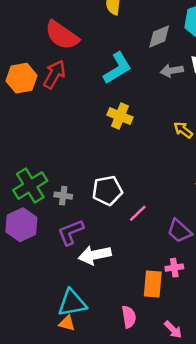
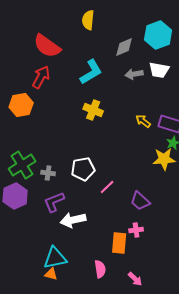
orange hexagon: (21, 78) -> (21, 105), moved

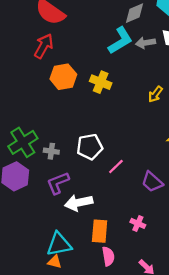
cyan L-shape: (91, 72) -> (120, 41), moved
orange hexagon: (21, 105) -> (63, 77), moved
yellow arrow: (143, 121) -> (155, 94), turned -91
pink cross: (136, 230) -> (138, 223), moved, turned 32
orange rectangle: (119, 243) -> (100, 231), moved

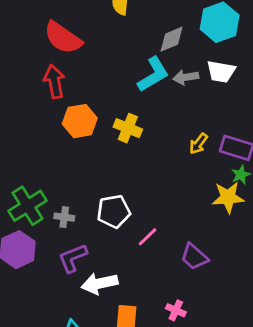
red arrow: (44, 46) -> (54, 81), turned -40

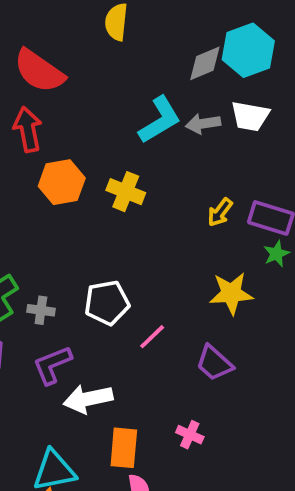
gray diamond: (172, 39) -> (205, 63), moved
yellow star: (228, 197) -> (231, 293), moved

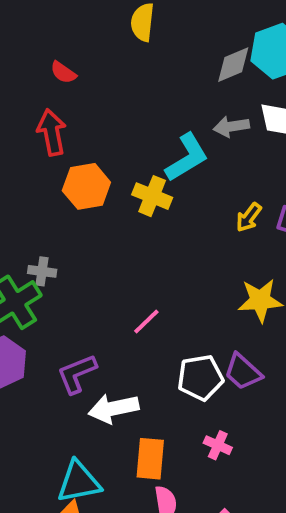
red semicircle: (39, 71) -> (63, 72), size x0.5
cyan L-shape: (160, 120) -> (187, 157), moved
white pentagon: (107, 303) -> (200, 378), moved
gray cross: (41, 310) -> (42, 271), moved
pink line: (152, 337) -> (146, 322), moved

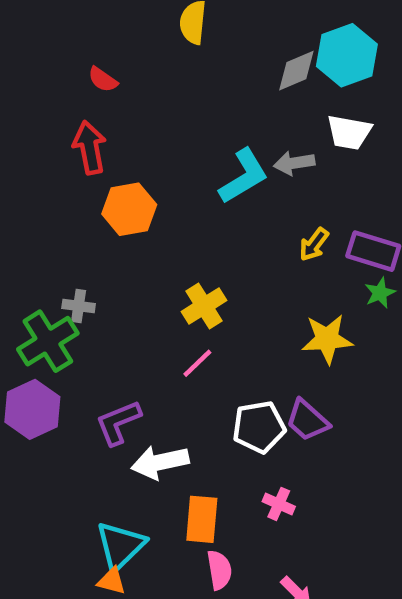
gray arrow: (231, 127) -> (294, 163), moved
yellow cross: (152, 196) -> (204, 306), moved, turned 36
cyan triangle: (79, 482) -> (120, 546), turned -33

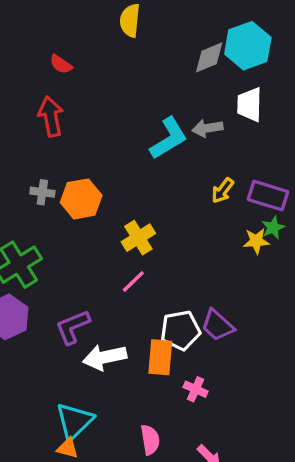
white trapezoid: (349, 132) -> (249, 105), turned 81
orange hexagon: (129, 209) -> (81, 199), moved
gray cross: (79, 306) -> (42, 192), moved
yellow star: (327, 339) -> (256, 241), moved, size x0.7
orange rectangle: (202, 519) -> (160, 357), moved

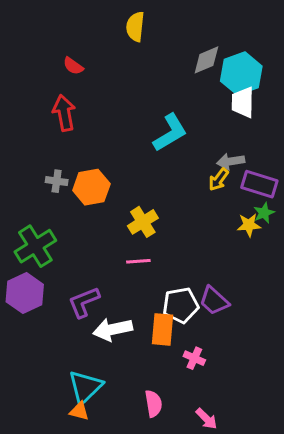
cyan hexagon: (248, 46) -> (241, 74), moved
gray arrow: (207, 128) -> (231, 161), moved
pink line: (133, 281) -> (138, 261), turned 40

